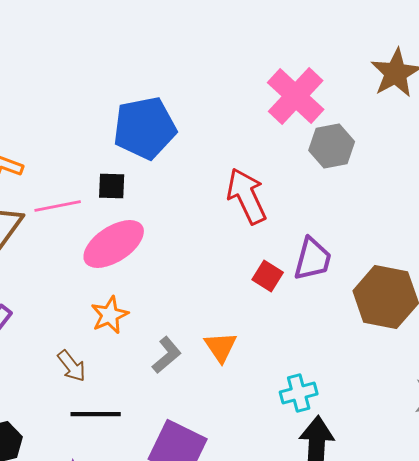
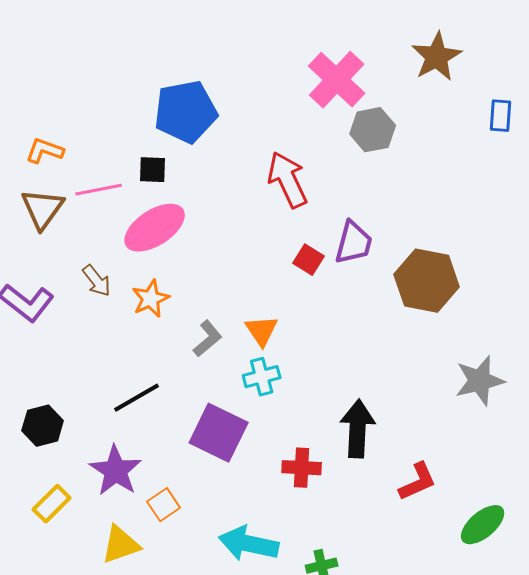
brown arrow: (72, 366) -> (97, 281), moved
cyan cross: (299, 393) -> (262, 377), moved
black line: (96, 414) -> (137, 398), turned -30

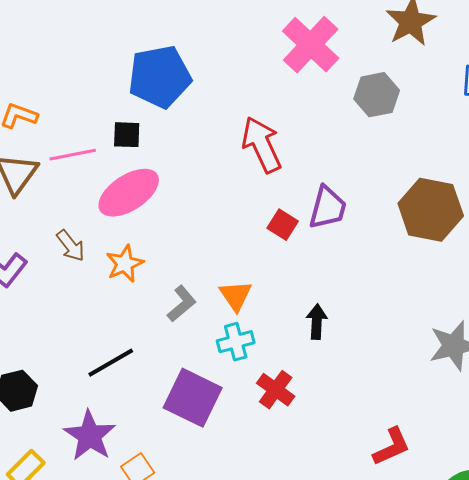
gray hexagon: (373, 130) -> (377, 95), moved
brown hexagon: (427, 281) -> (431, 210), moved
black arrow: (358, 429) -> (317, 322), moved, size x0.6
red cross: (302, 468) -> (276, 390), moved, turned 33

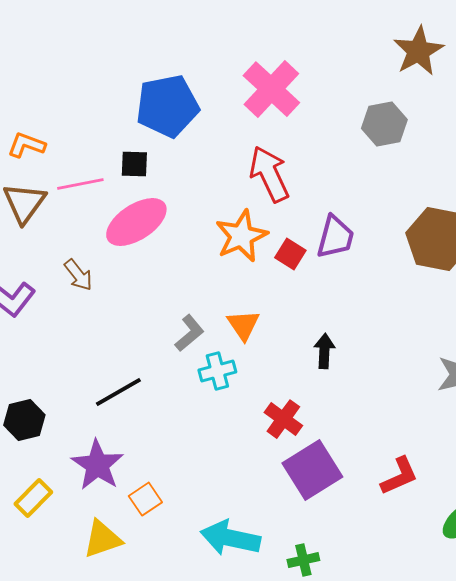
pink cross: (311, 45) -> (271, 89), moved
orange star: (125, 264) -> (241, 236), moved, size x1.4
cyan cross: (236, 342) -> (217, 371), moved
purple square: (193, 398) -> (312, 470), moved, turned 32

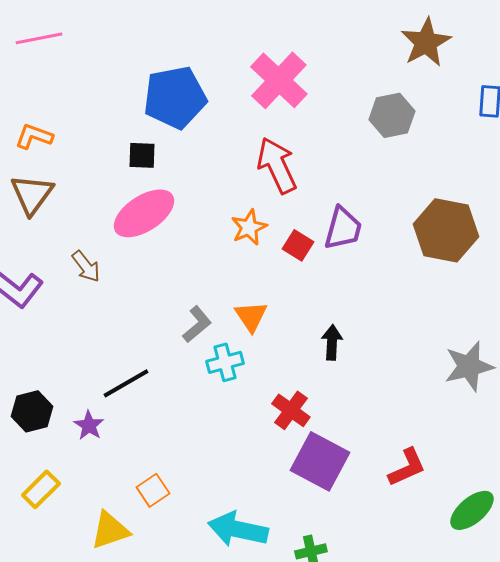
pink line: (80, 184) -> (39, 38), moved
orange star: (241, 236) -> (249, 227), size x0.7
purple star: (97, 465) -> (89, 425), moved, size x0.6
purple square: (312, 470) -> (320, 461), turned -30

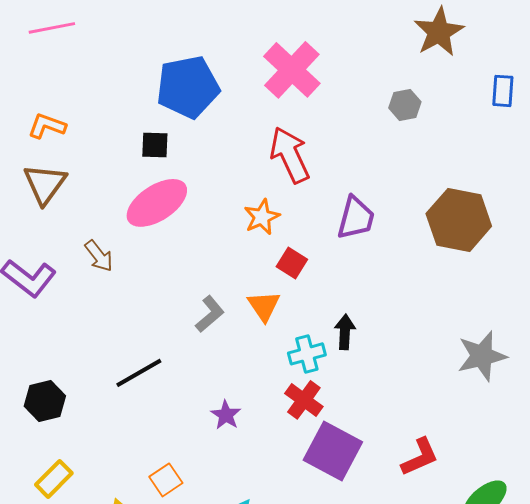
gray hexagon: (392, 115) -> (405, 105), size x0.7
red square: (298, 245) -> (292, 263), moved
cyan cross: (225, 362) -> (307, 354), moved
purple star: (89, 425) -> (226, 415), moved

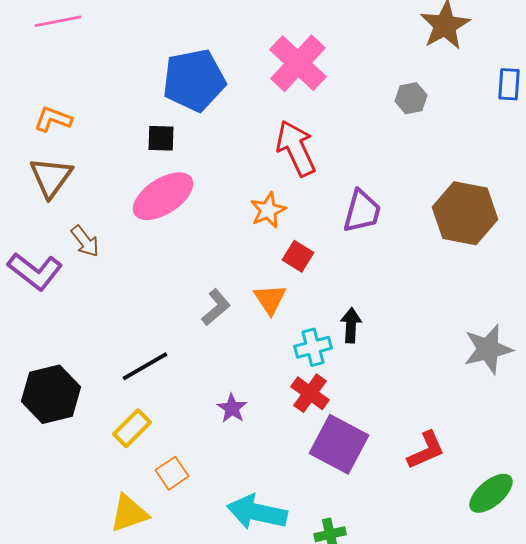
brown arrow: (99, 256) -> (85, 241), moved
black hexagon: (45, 401) -> (51, 394), size x1.4
yellow rectangle: (54, 479) -> (132, 428), moved

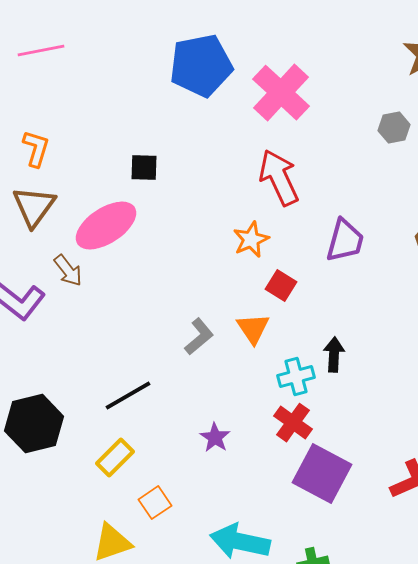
blue pentagon: (194, 80) -> (201, 66), moved
orange L-shape: (53, 119) -> (36, 149), turned 87
pink ellipse: (163, 196) -> (106, 226), moved

